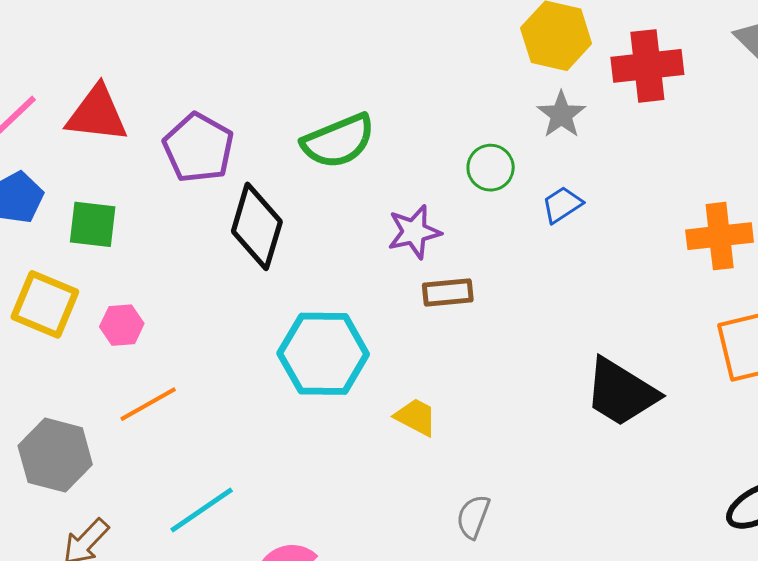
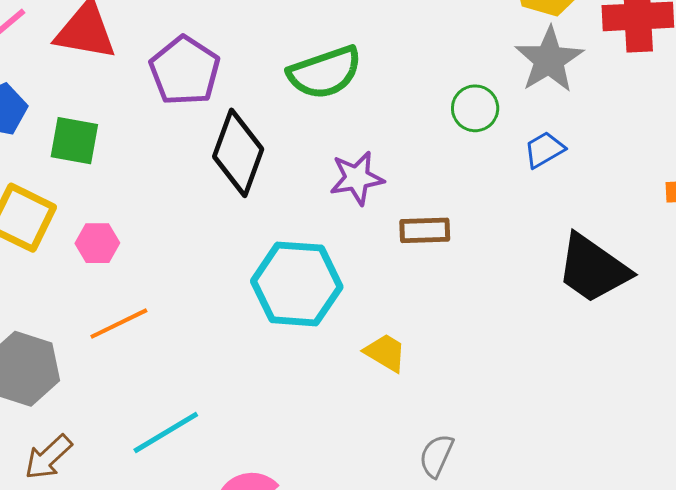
gray star: (561, 115) -> (549, 60), size x1.4
purple star: (414, 232) -> (357, 178), moved
black trapezoid: (621, 392) -> (593, 269), moved

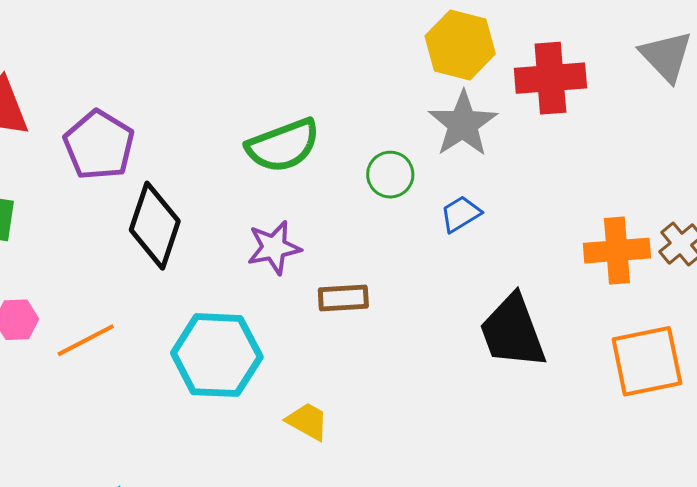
green semicircle: (325, 72) -> (283, 145), moved
black trapezoid: (593, 269) -> (513, 331), turned 36
orange line: (119, 324) -> (86, 340), moved

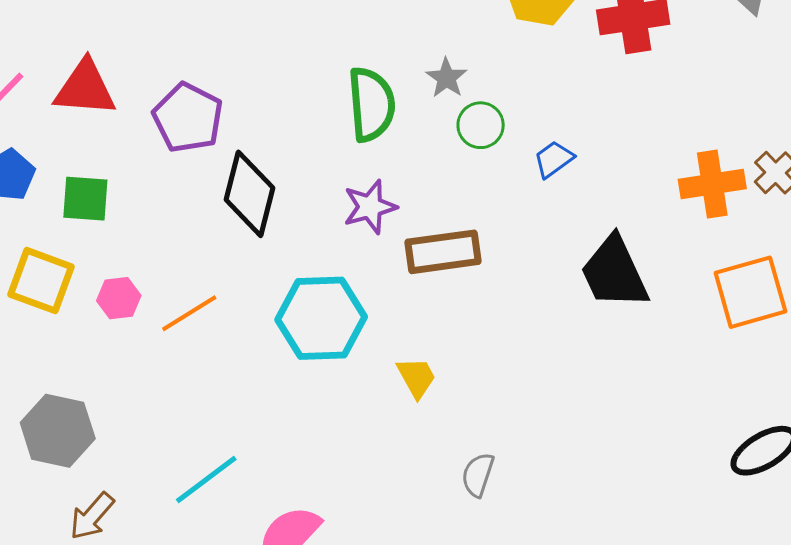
gray star: (463, 124) -> (446, 78), moved, size x0.6
green semicircle: (283, 145) -> (371, 104), turned -70
brown rectangle: (343, 298) -> (443, 252), size x1.5
yellow trapezoid: (307, 421) -> (416, 377), turned 36

